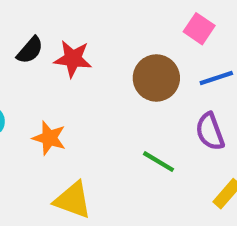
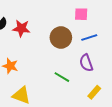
pink square: (199, 29) -> (81, 14), turned -32

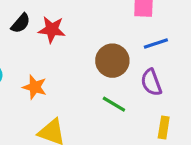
brown circle: (61, 38) -> (112, 61), moved
yellow rectangle: (94, 92) -> (164, 127), turned -32

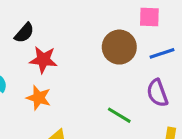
red star: (52, 30) -> (43, 60), moved
brown circle: (112, 61) -> (119, 47), moved

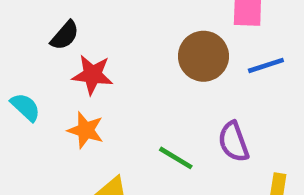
purple semicircle: (157, 93) -> (234, 142), moved
green line: (119, 115) -> (176, 158), moved

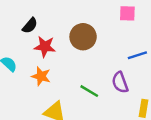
brown circle: (203, 56) -> (83, 37), moved
blue line: (266, 65) -> (137, 55), moved

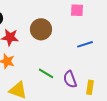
purple semicircle: (120, 82) -> (70, 79), moved

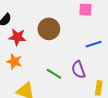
purple semicircle: (70, 79) -> (78, 70), moved

